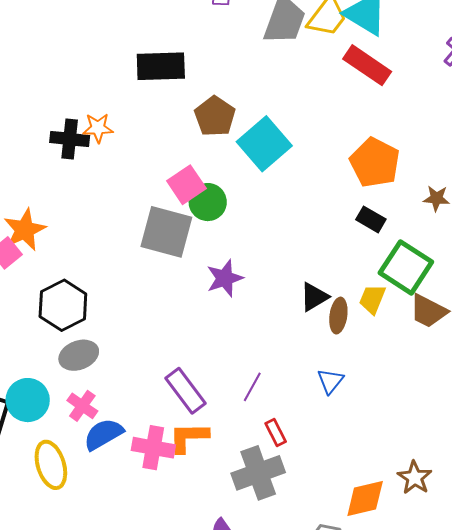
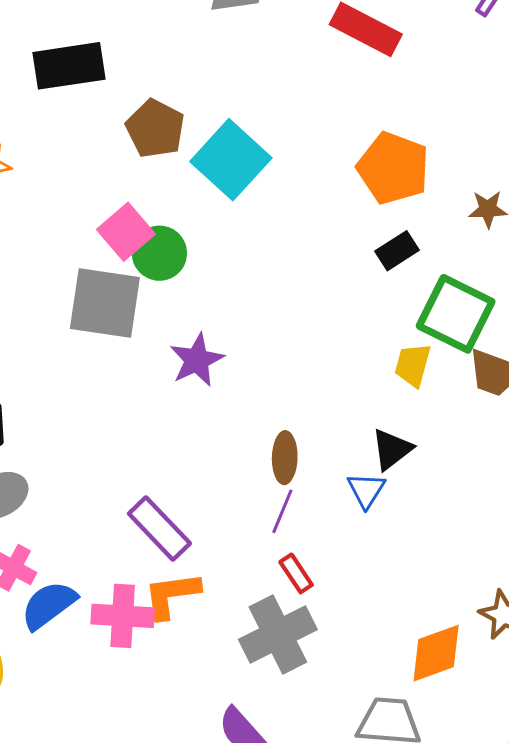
black rectangle: (371, 219) -> (397, 251), turned -56
black triangle: (314, 297) -> (392, 449), moved
brown ellipse: (338, 316) -> (285, 458), moved
purple line: (252, 387) -> (282, 511), moved

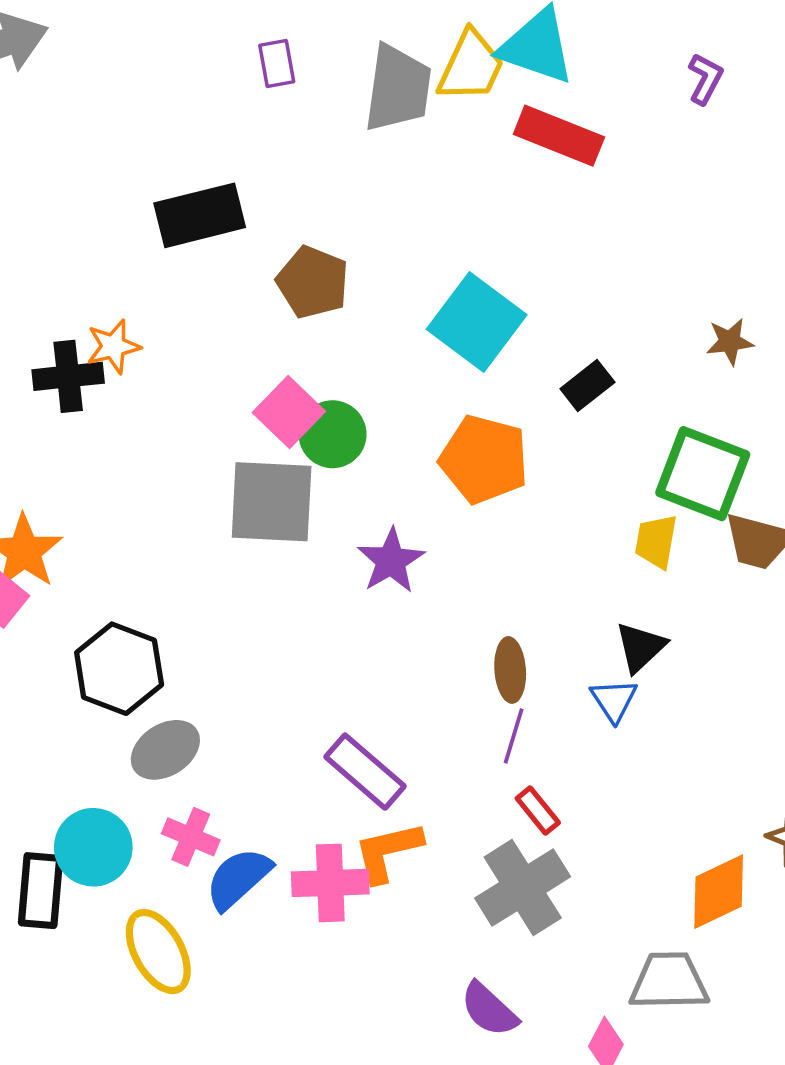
cyan square: (231, 160) -> (477, 322), moved
orange pentagon: (393, 168) -> (484, 459), moved
black rectangle: (397, 251) -> (587, 385), moved

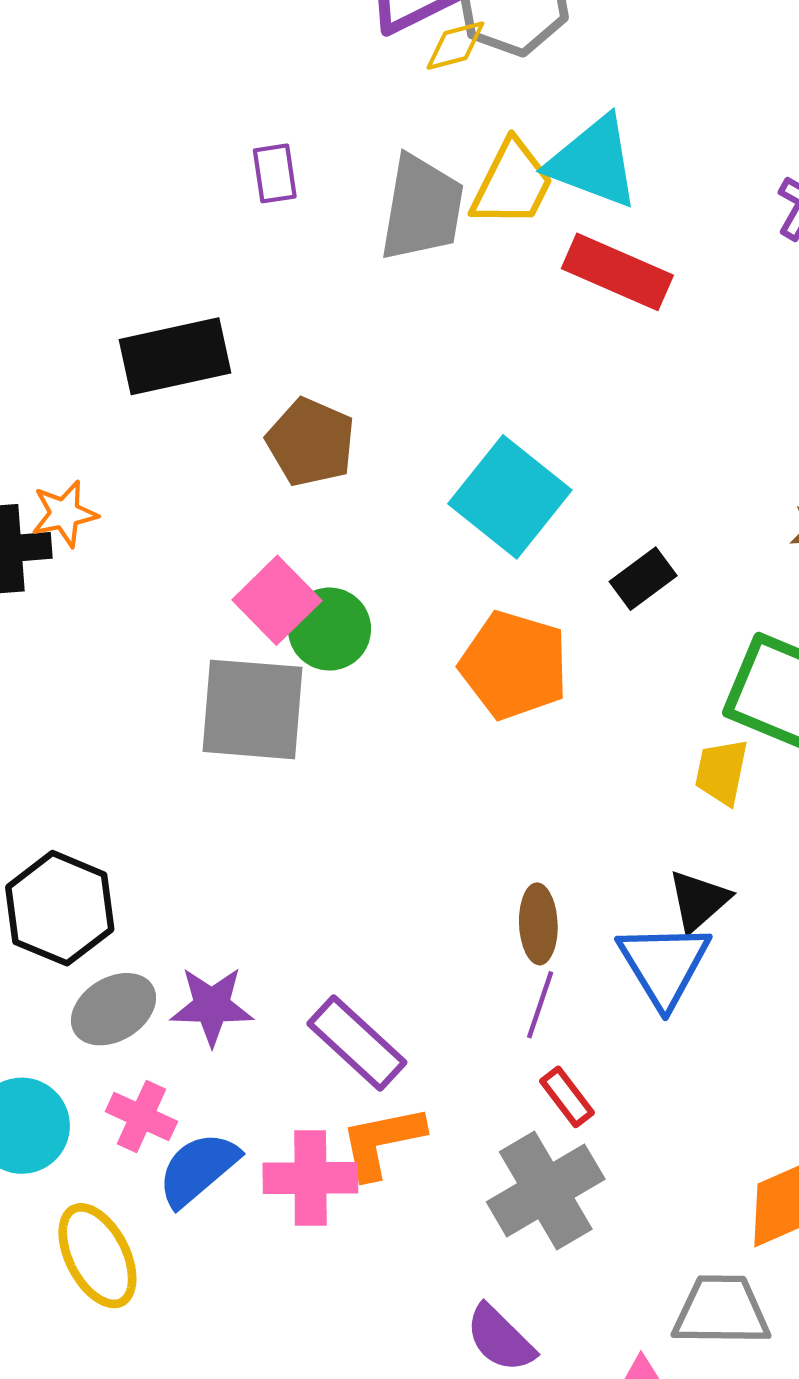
purple star: (391, 561) -> (212, 1006), moved, turned 30
blue triangle: (614, 700) -> (664, 965), size x1.6

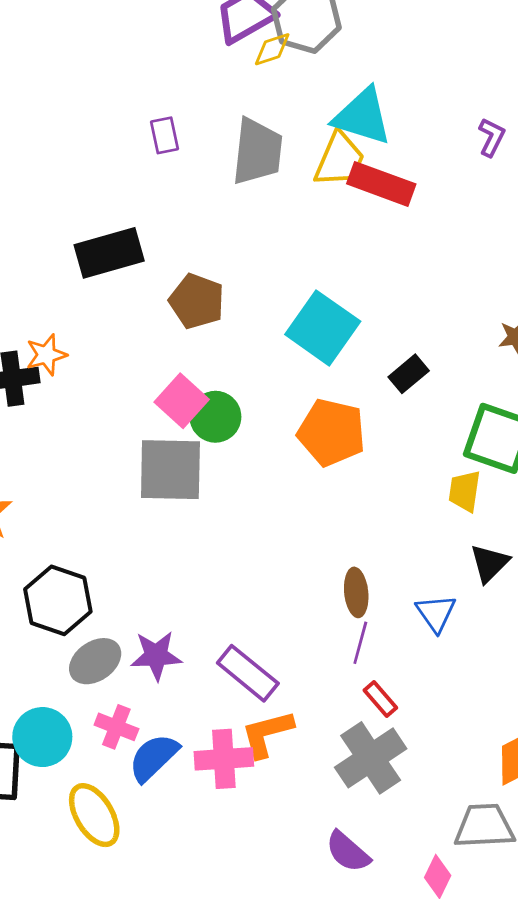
yellow trapezoid: (512, 184) -> (339, 159), moved
black triangle: (699, 901) -> (489, 563), moved
blue triangle: (664, 965) -> (436, 613), size x0.7

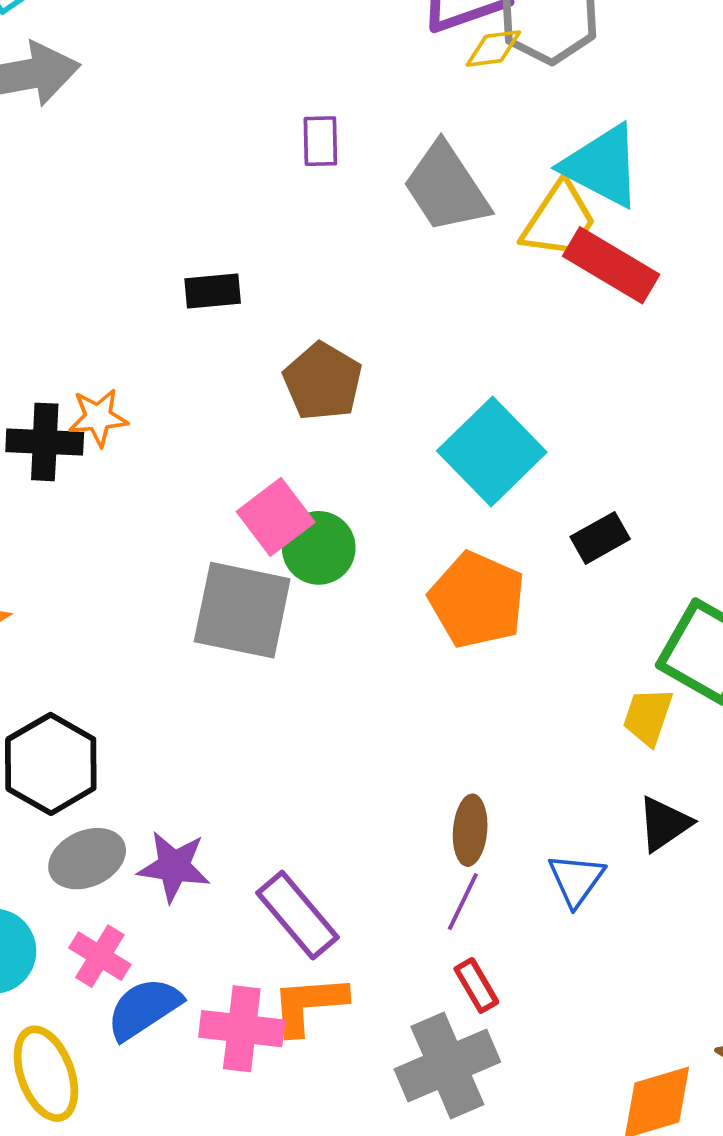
gray trapezoid: (257, 151) -> (446, 188), turned 130
black rectangle: (109, 253) -> (213, 291), size x0.6

